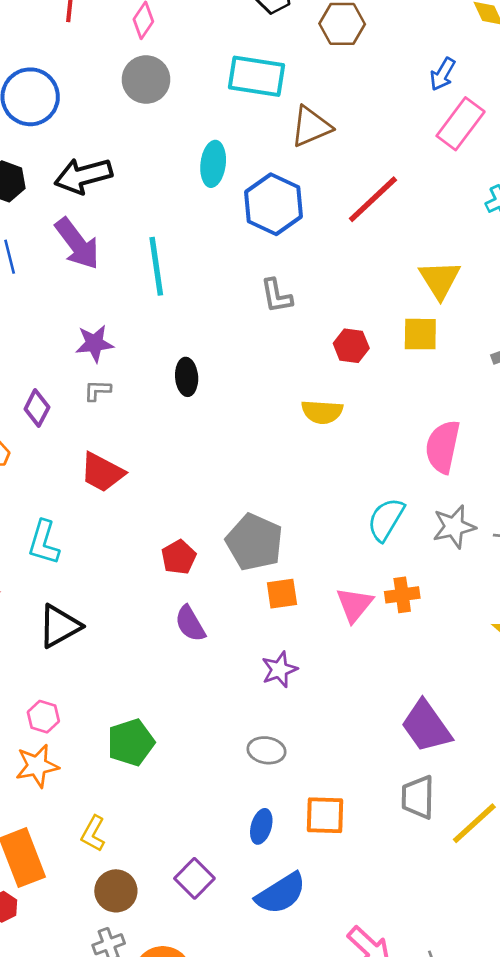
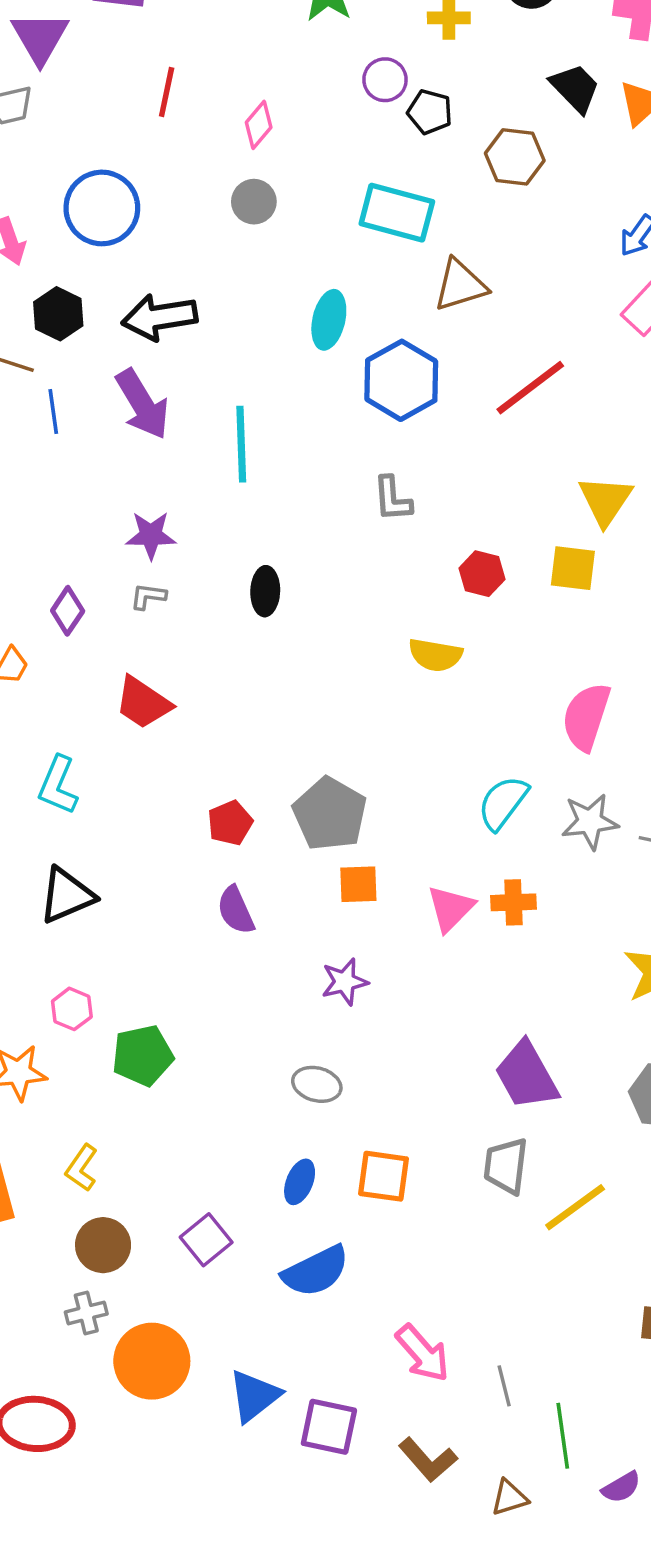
gray circle: (146, 80) -> (254, 202), size x0.7
pink hexagon: (43, 717) -> (72, 1009), moved

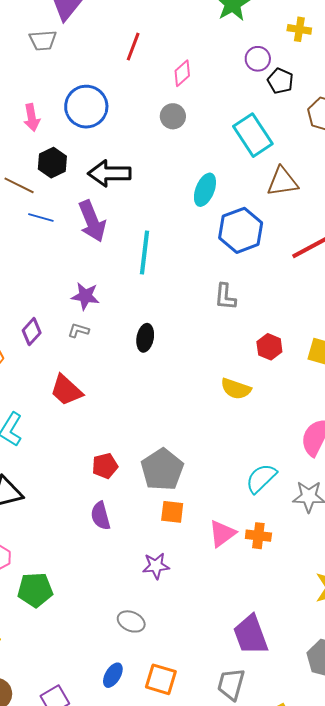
cyan rectangle: (397, 213) -> (253, 135), turned 33
blue line: (53, 411) -> (41, 218), turned -75

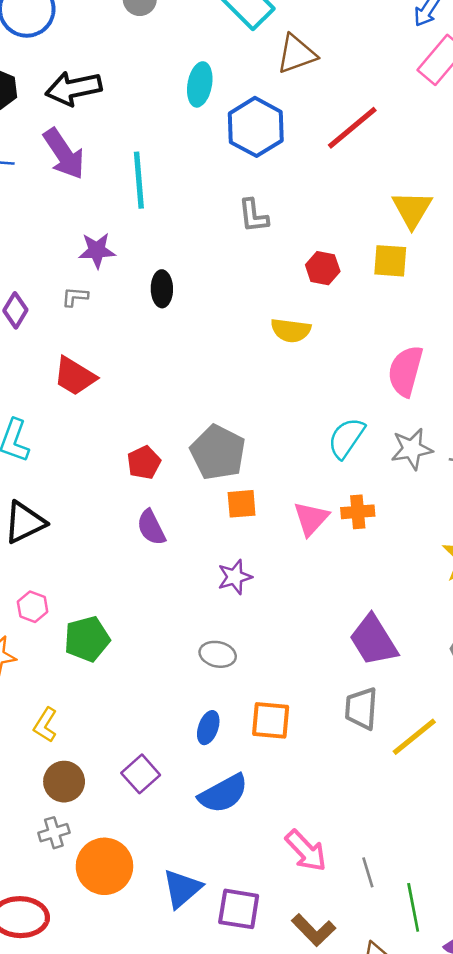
purple star: (85, 296) -> (97, 250), moved

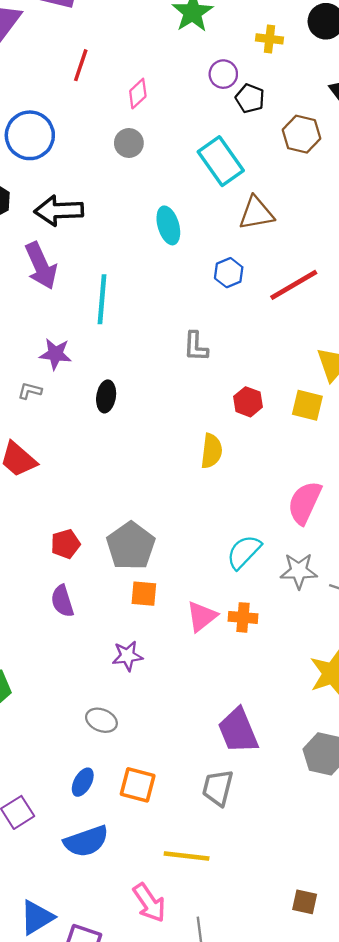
cyan ellipse: (200, 84) -> (168, 225), turned -36
blue hexagon: (256, 127) -> (229, 273), moved, size x0.6
yellow semicircle: (291, 330) -> (211, 451), turned -100
yellow line: (414, 737) -> (187, 856), moved, turned 36

